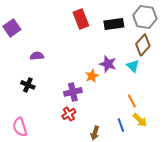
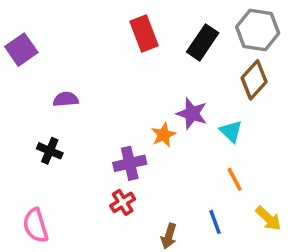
black rectangle: (114, 24) -> (203, 42), turned -48
cyan triangle: (133, 66) -> (231, 131), moved
yellow arrow: (140, 120) -> (268, 218), moved

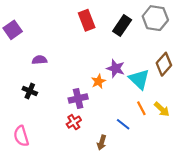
brown diamond: (254, 80) -> (164, 64), moved
cyan triangle: (231, 131) -> (139, 79), size x1.5
yellow arrow: (268, 218) -> (162, 109), moved
blue line: (215, 222) -> (123, 124), moved, turned -32

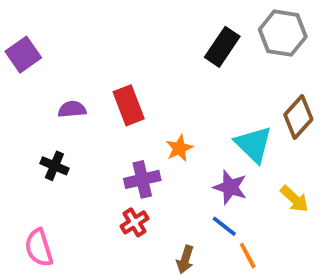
red rectangle: (87, 20) -> (129, 105), moved
purple star: (116, 68) -> (230, 187), moved
orange line: (141, 108) -> (248, 256), moved

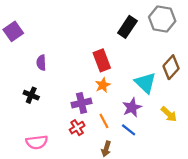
red rectangle: (129, 105) -> (102, 60), moved
purple semicircle: (72, 109) -> (41, 63), turned -88
purple star: (230, 187) -> (132, 107), turned 30
pink semicircle: (39, 248) -> (37, 142), moved, turned -80
orange line: (248, 256) -> (104, 121), moved

